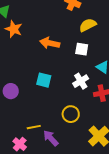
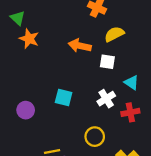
orange arrow: (50, 43) -> (80, 46), moved

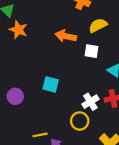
white cross: (106, 99) -> (90, 102), moved

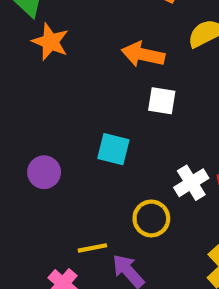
white square: (91, 51) -> (162, 101), moved
yellow circle: (80, 121) -> (151, 218), moved

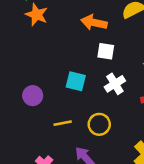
white cross: (191, 183) -> (115, 84), moved
yellow line: (92, 248) -> (63, 123), moved

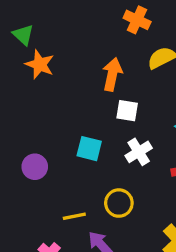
orange arrow: (94, 22) -> (112, 74), turned 90
yellow line: (63, 123) -> (74, 216), moved

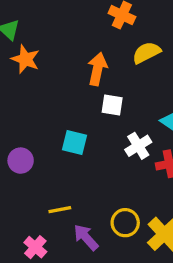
white cross: (139, 152) -> (138, 146), moved
yellow circle: (119, 203) -> (125, 223), moved

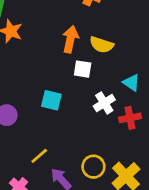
yellow semicircle: (146, 53) -> (102, 45), moved, turned -135
yellow line: (60, 210) -> (39, 156), turned -30

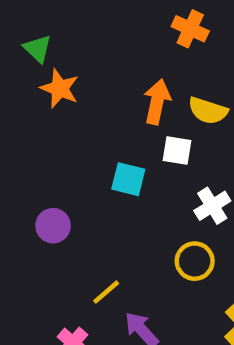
cyan square: (51, 100) -> (128, 179), moved
yellow circle: (93, 167) -> (195, 261), moved

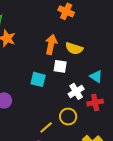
yellow line: (106, 292) -> (46, 128), moved

